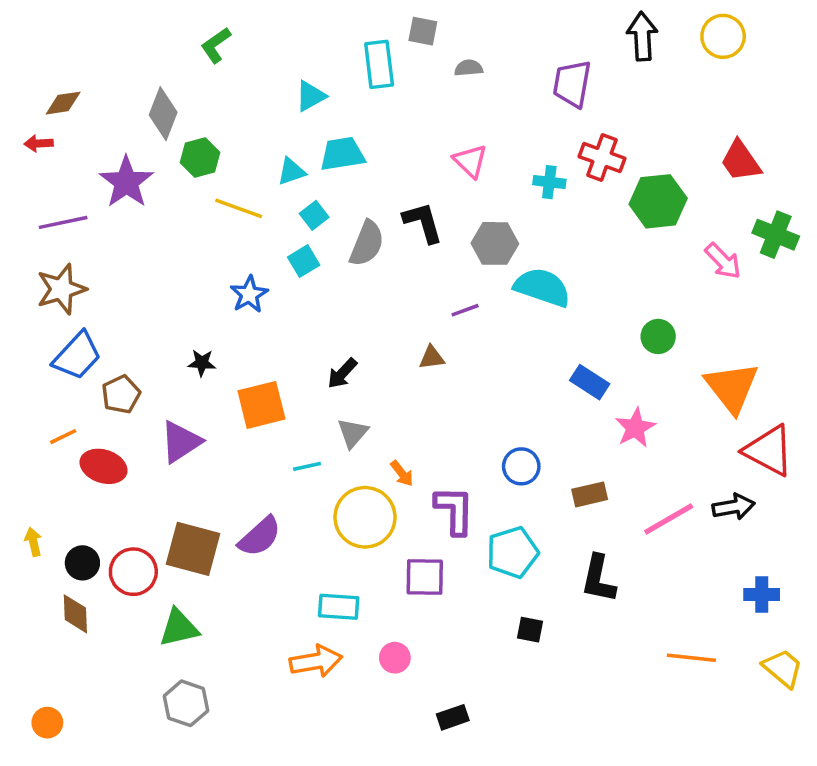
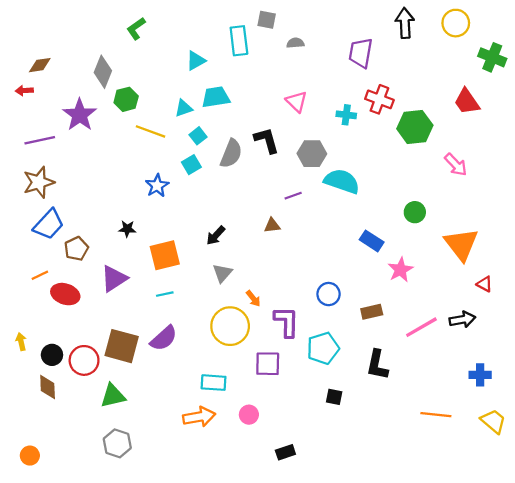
green cross: (776, 235) -> (492, 57), moved
red triangle: (769, 451) -> (485, 284), size x0.5
cyan line: (307, 466) -> (165, 294), moved

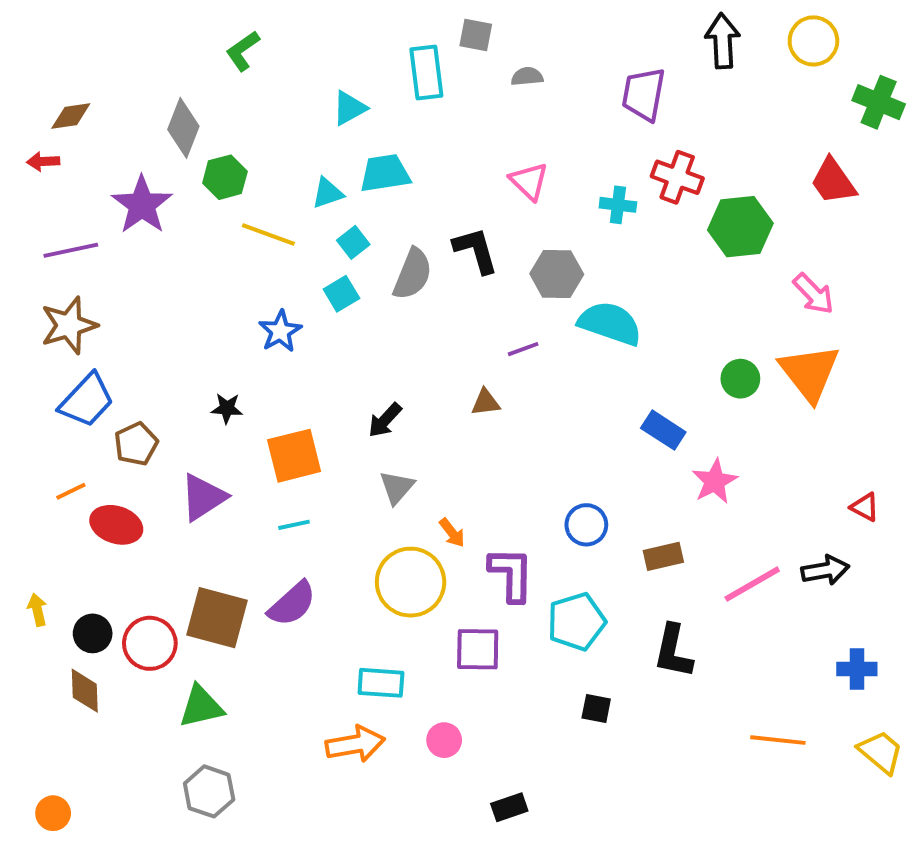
orange triangle: (461, 244) -> (810, 373), moved

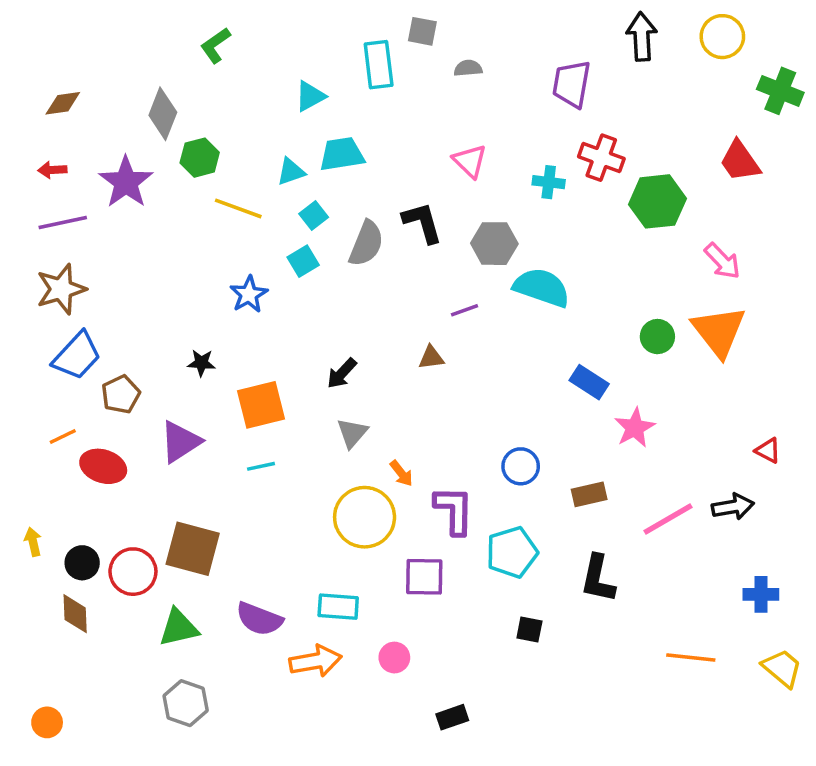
red arrow: (43, 161) -> (52, 170), moved
purple semicircle: (292, 604) -> (259, 619), moved, turned 63

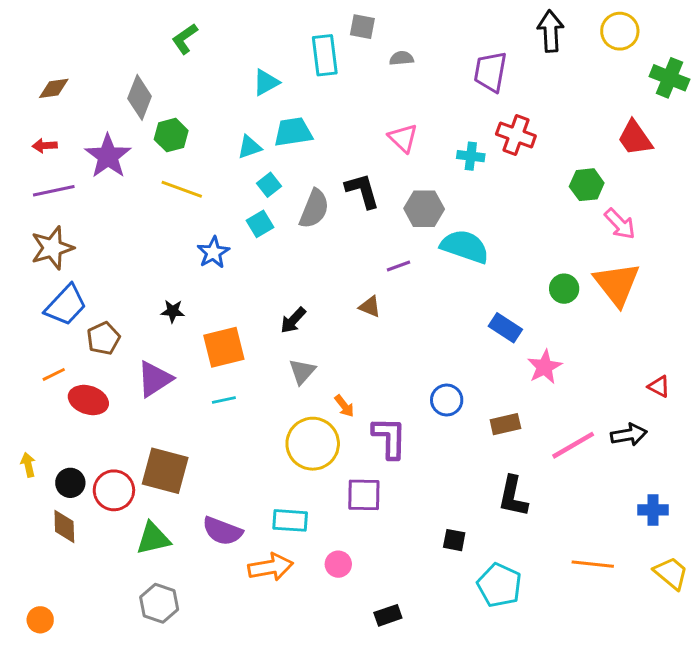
green hexagon: (657, 201) -> (587, 185), moved, size x0.7
yellow line: (238, 208) -> (182, 189), moved
brown triangle: (431, 358) -> (370, 307), turned 30
cyan pentagon: (512, 552) -> (499, 585), moved, turned -30

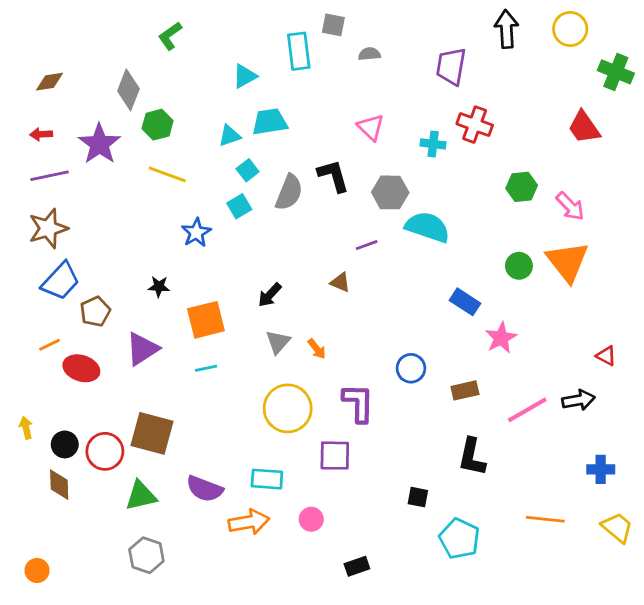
green hexagon: (587, 185) -> (522, 187), moved
orange arrow: (344, 406) -> (317, 349), moved

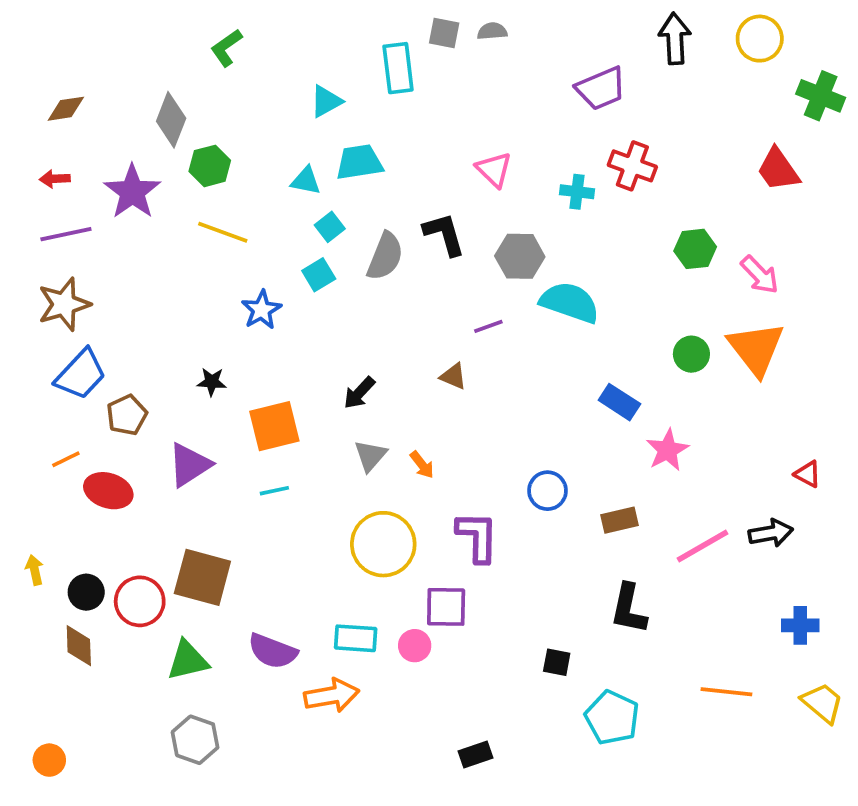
gray semicircle: (369, 54) -> (492, 31), moved
purple trapezoid: (451, 66) -> (601, 88), turned -123
cyan triangle: (230, 136) -> (306, 181), turned 30
pink circle: (311, 519) -> (415, 646), moved

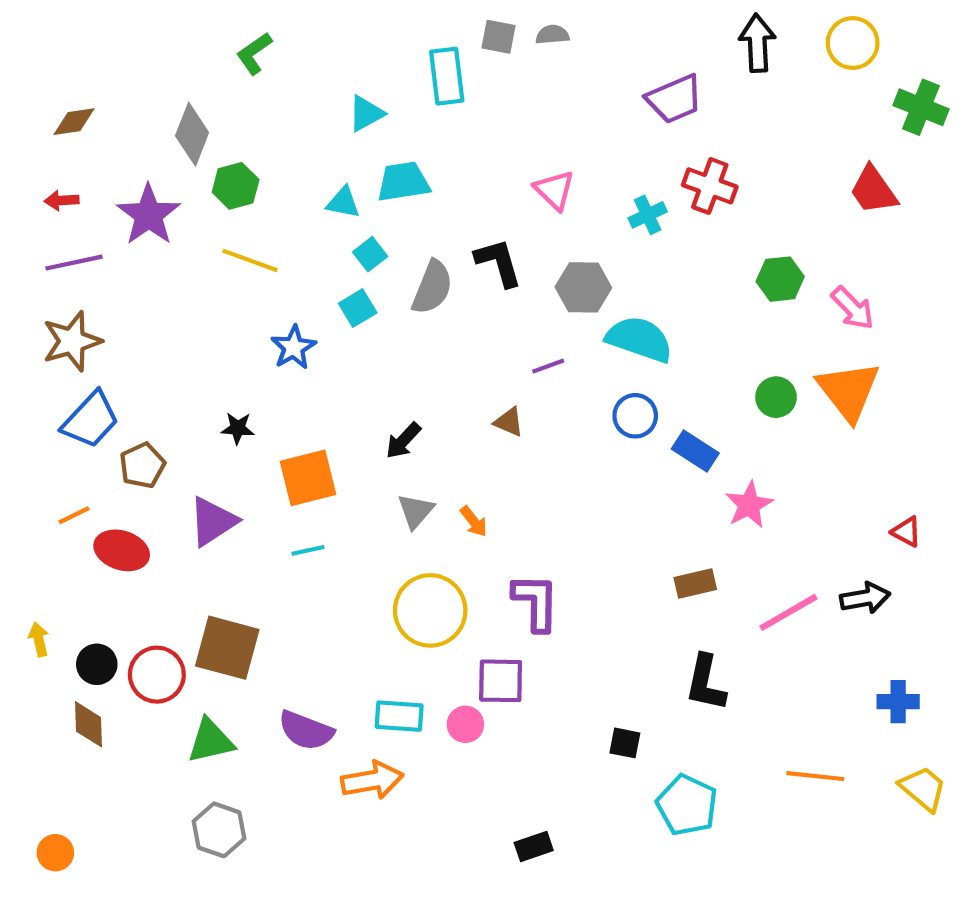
cyan cross: (577, 192) -> (648, 215), turned -32
blue circle: (547, 491) -> (635, 416), moved

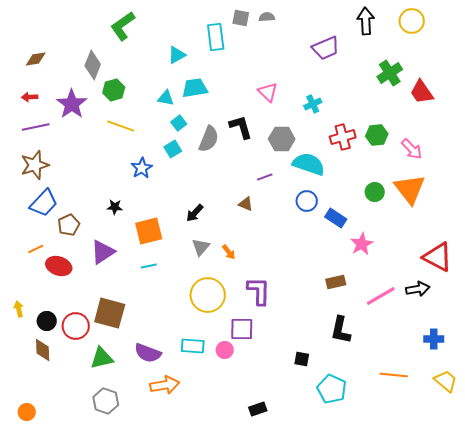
green L-shape: (254, 53) -> (123, 26), size x1.4
green cross: (921, 107) -> (390, 73), moved, turned 35
red cross: (710, 186) -> (343, 137), moved, turned -35
red triangle: (906, 532) -> (438, 257), size x2.0
orange arrow: (372, 780) -> (165, 385), moved

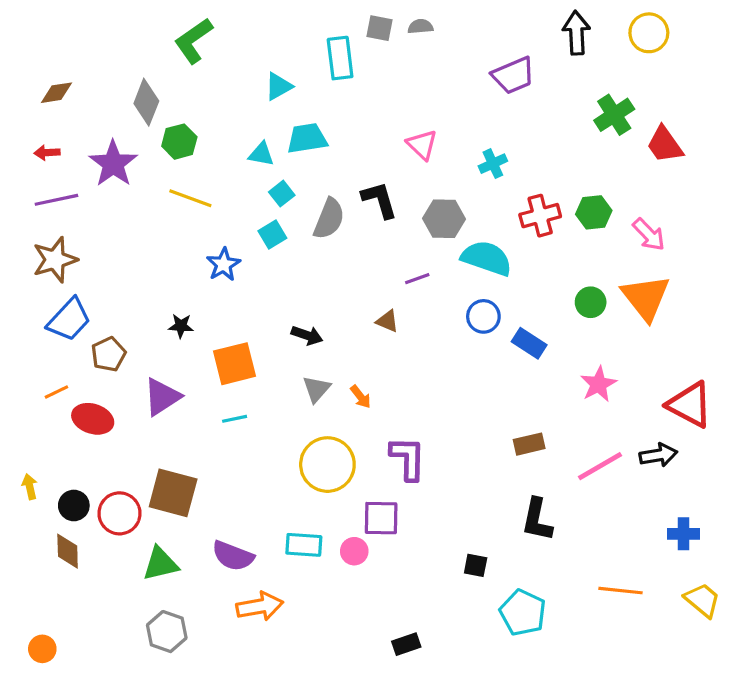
black arrow: (195, 213) -> (307, 335), turned -114
pink star: (362, 244) -> (598, 384), moved

